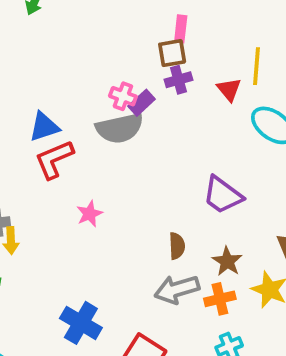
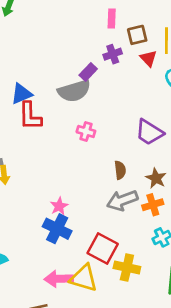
brown square: (172, 53) -> (137, 35), moved
pink cross: (123, 96) -> (86, 131), moved
red L-shape: (54, 159) -> (30, 116), turned -64
pink star: (89, 214) -> (59, 206), moved

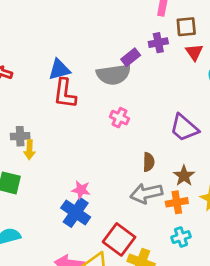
pink star: (59, 206) -> (81, 190), turned 30

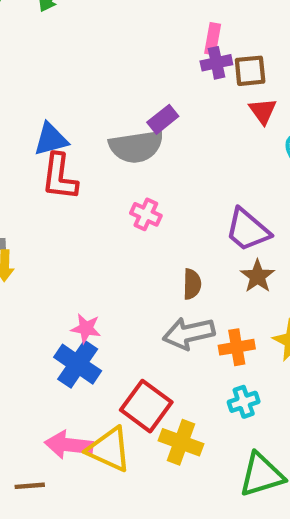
purple cross: (158, 43) -> (216, 63), moved
brown star: (184, 176) -> (257, 276), moved

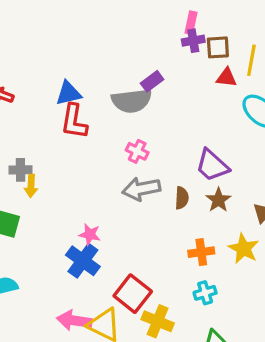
red triangle: (263, 111) -> (226, 78), turned -50
brown semicircle: (192, 284) -> (182, 198), moved
gray arrow: (189, 333) -> (141, 189), moved

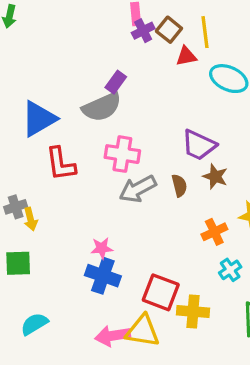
brown square: (218, 47) -> (169, 30), turned -30
blue triangle: (68, 93) -> (39, 119), size x1.4
red L-shape: (74, 121) -> (61, 164), moved
pink cross: (137, 151) -> (122, 154), size x1.5

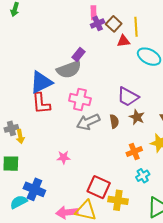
blue triangle: (39, 119) -> (41, 82), moved
blue cross: (103, 276) -> (34, 189), moved

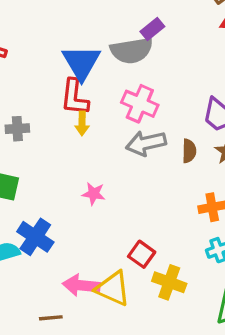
blue triangle: (41, 82) -> (81, 62), turned -45
yellow arrow: (20, 137) -> (82, 123), moved
red square: (99, 187) -> (142, 254), size x0.7

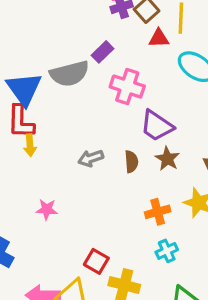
purple rectangle: (152, 29) -> (102, 52), moved
pink cross: (140, 104) -> (127, 87), moved
gray arrow: (146, 143) -> (91, 158), size x0.7

